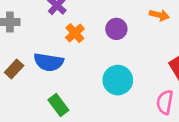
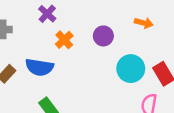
cyan circle: (118, 80) -> (131, 69), moved

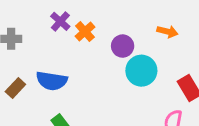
orange cross: (64, 40) -> (85, 32), moved
cyan circle: (131, 69) -> (141, 71), moved

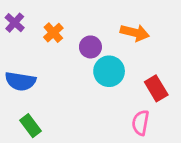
purple cross: (60, 21) -> (15, 23), moved
orange arrow: (167, 32) -> (135, 33), size x1.4

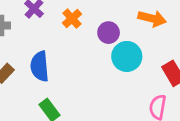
blue semicircle: (20, 81) -> (40, 66), turned 76

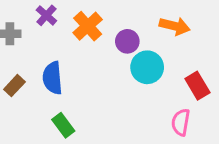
orange cross: (72, 19) -> (88, 26), size x1.4

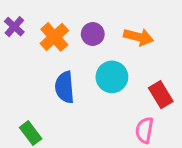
purple circle: (127, 41) -> (93, 34), moved
blue semicircle: (53, 78) -> (65, 87), moved

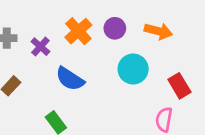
purple cross: (14, 27) -> (40, 47), moved
blue semicircle: (65, 87) -> (70, 79), moved, turned -52

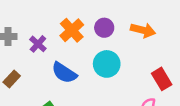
cyan circle: (133, 69) -> (107, 64), moved

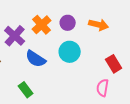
purple cross: (38, 44) -> (15, 36), size x1.5

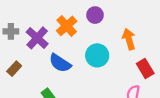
purple circle: (68, 23) -> (95, 15), moved
orange arrow: (99, 25) -> (129, 39), moved, turned -120

